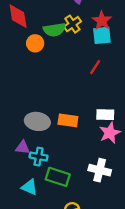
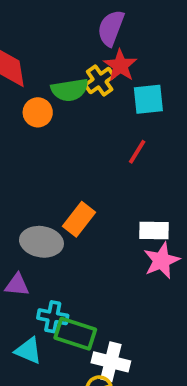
red star: (102, 21) -> (120, 65), moved
orange rectangle: (68, 120) -> (79, 219), moved, turned -60
cyan cross: (38, 157) -> (53, 317), moved
white cross: (100, 170) -> (111, 362), moved

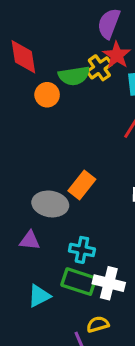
cyan cross: (53, 317) -> (82, 250), moved
cyan triangle: (28, 351) -> (39, 296), turned -50
white cross: (111, 362) -> (109, 283), moved

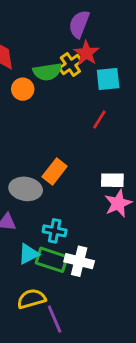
cyan triangle: (39, 296) -> (29, 254), moved
yellow semicircle: (98, 324) -> (31, 299), moved, size x1.4

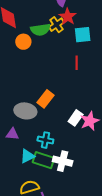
red line: (99, 119) -> (77, 63), turned -32
white rectangle: (112, 180) -> (76, 118), moved, turned -56

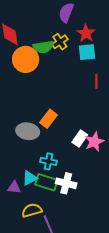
red star: (68, 17) -> (86, 33), moved
orange circle: (23, 42) -> (26, 59), size x1.6
red line: (77, 63) -> (96, 81), moved
purple triangle: (12, 134) -> (14, 187), moved

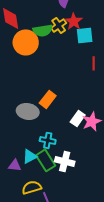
red star: (86, 33) -> (74, 21), moved
green rectangle: (46, 182) -> (46, 160), turned 40

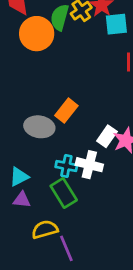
green semicircle: (43, 30) -> (60, 17), turned 114
cyan triangle: (30, 156) -> (19, 177), moved
white cross: (65, 161) -> (89, 165), moved

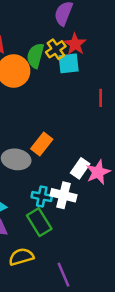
cyan square: (116, 24) -> (69, 63), moved
purple line: (66, 248) -> (64, 275), moved

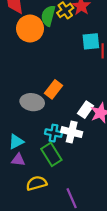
cyan square: (69, 63) -> (91, 41), moved

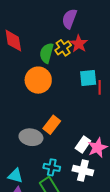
orange circle: (30, 29) -> (38, 80), moved
white cross: (72, 132) -> (83, 170), moved
cyan triangle: (16, 142) -> (15, 176), turned 42

